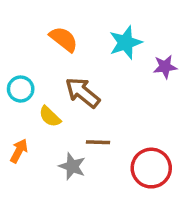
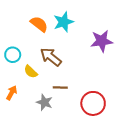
cyan star: (125, 43) -> (63, 22), moved
purple star: (165, 67) -> (102, 41), size x1.5

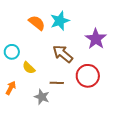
purple star: (102, 41) -> (96, 39), turned -30
brown arrow: (51, 57) -> (63, 54), moved
red circle: (93, 103) -> (88, 76), moved

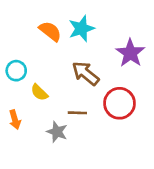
orange arrow: (11, 88) -> (15, 120), turned 136

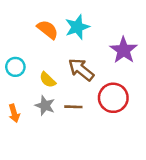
yellow semicircle: (39, 92) -> (48, 80), moved
gray star: (57, 132) -> (45, 106), moved

